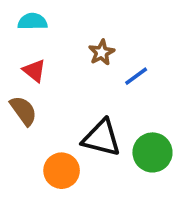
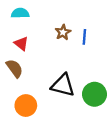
blue line: (136, 76) -> (84, 37), moved, turned -49
orange circle: (62, 171) -> (26, 105), moved

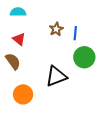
black triangle: (63, 85) -> (56, 76), turned -35
green circle: (94, 94) -> (84, 57), moved

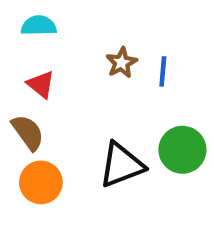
green circle: (84, 57) -> (182, 150), moved
orange circle: (23, 94) -> (41, 182), moved

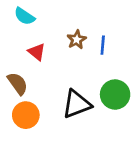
cyan semicircle: (39, 26) -> (24, 16), turned -145
red triangle: (41, 84) -> (37, 52), moved

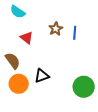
green circle: (115, 95) -> (84, 87), moved
black triangle: (77, 104) -> (42, 76), moved, size x0.7

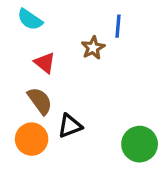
blue line: (75, 33) -> (118, 26), moved
brown semicircle: (13, 61) -> (40, 101), moved

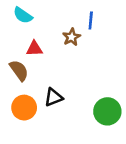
red triangle: (45, 63) -> (34, 49), turned -42
brown semicircle: (40, 101) -> (19, 70), moved

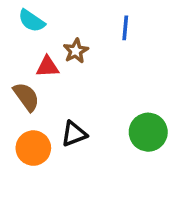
brown star: (72, 37) -> (76, 51), moved
green circle: (107, 111) -> (148, 132), moved

